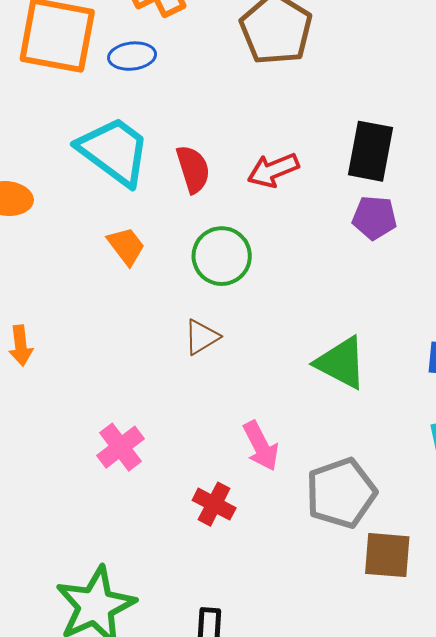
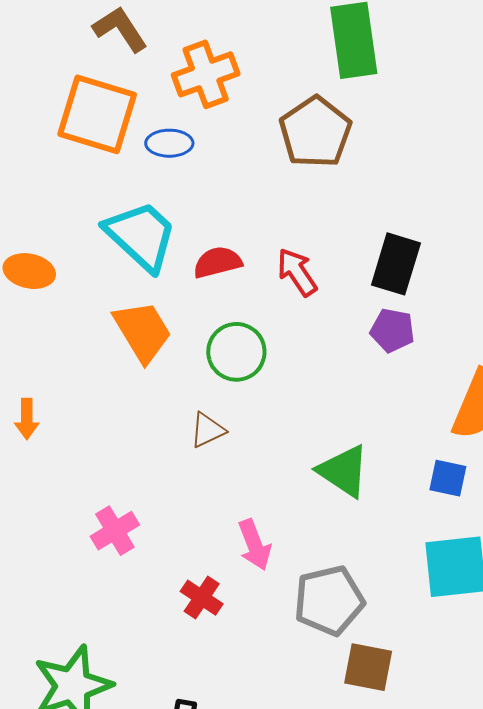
red semicircle: (193, 169) -> (218, 262), turned -93
red arrow: (273, 170) -> (297, 272), turned 72
orange trapezoid: (126, 246) -> (143, 331), size x1.6

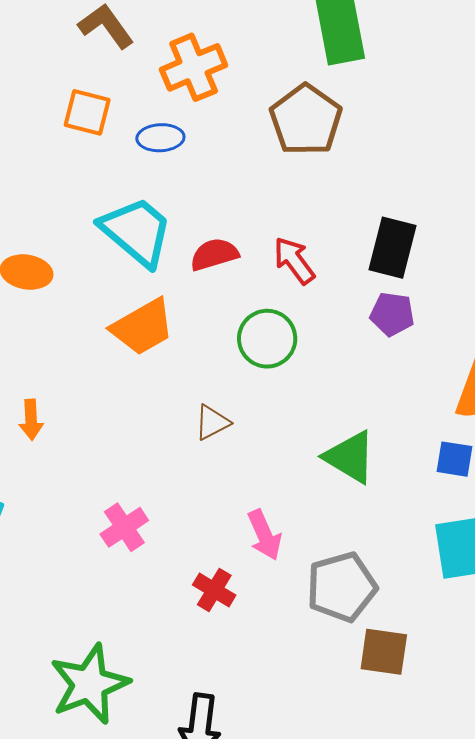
orange square: (97, 114) -> (87, 112), size x0.6
orange trapezoid: (143, 331) -> (143, 327), turned 94
green circle: (236, 352) -> (267, 339), moved

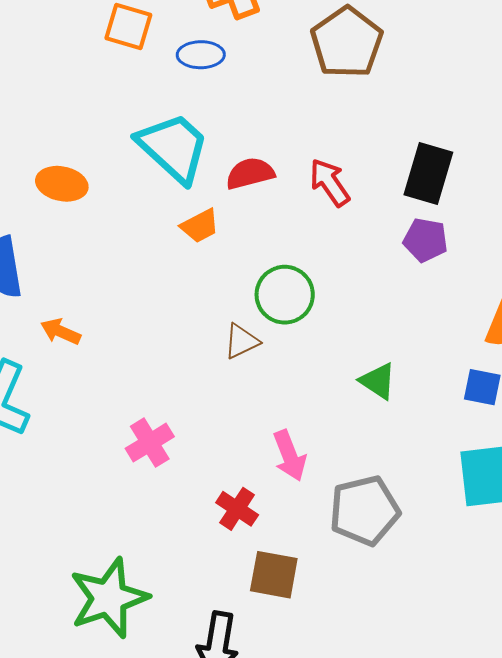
orange trapezoid: (143, 327) -> (200, 226), moved, size x0.6
green circle: (267, 339) -> (285, 295), moved
orange arrow: (31, 420) -> (61, 332), turned 114
green triangle: (350, 457) -> (378, 381), size x0.7
brown square: (384, 652) -> (274, 575), moved

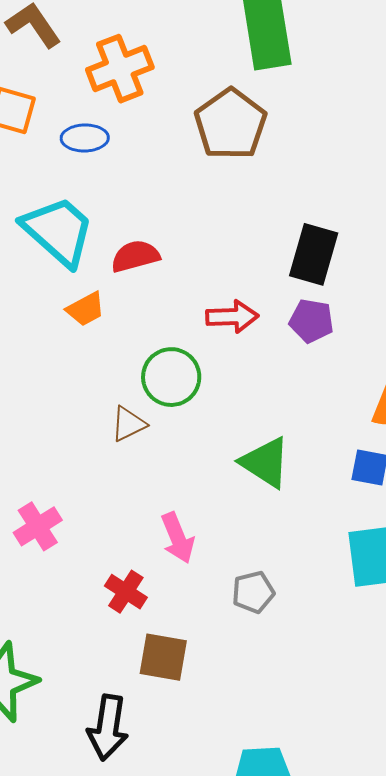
red arrow: (330, 182) -> (232, 317), moved, turned 123
green triangle: (378, 381) -> (265, 462), size x1.4
gray pentagon: (365, 511) -> (253, 592), size x0.6

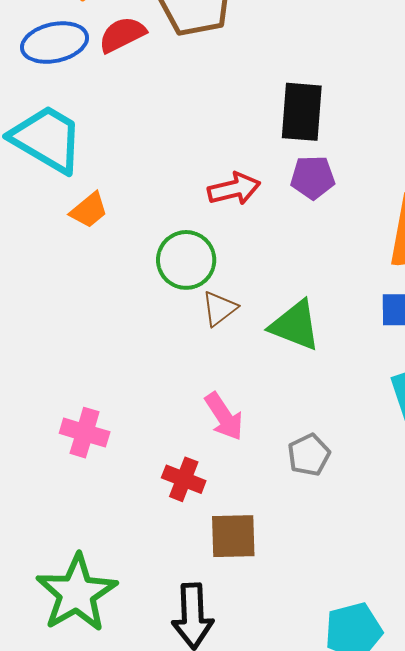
blue ellipse: (85, 138) -> (55, 43), size x1.4
red semicircle: (135, 256) -> (122, 35), moved
brown triangle: (128, 424) -> (219, 309), moved
pink cross: (38, 526) -> (85, 433), turned -30

